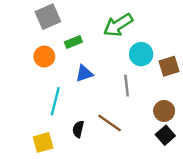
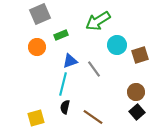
gray line: (127, 86) -> (94, 69), moved, turned -30
cyan line: (55, 101) -> (63, 84), moved
brown line: (110, 123) -> (93, 117), moved

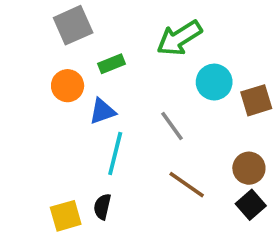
blue triangle: (70, 61) -> (102, 111), moved
black semicircle: (65, 107) -> (102, 207), moved
brown line: (93, 117) -> (187, 185), moved

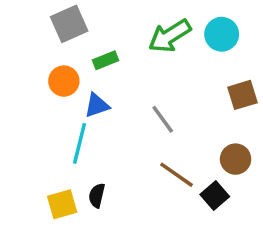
cyan circle: (214, 82) -> (222, 34), moved
cyan line: (115, 153) -> (79, 143), moved
black square: (251, 205) -> (215, 195), moved

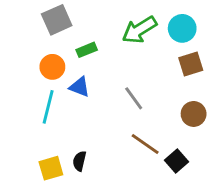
brown square: (242, 95) -> (191, 64), moved
blue triangle: (97, 105) -> (79, 87), turned 40
cyan line: (79, 143) -> (48, 107), moved
brown circle: (236, 159) -> (194, 114), moved

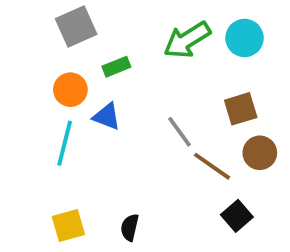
brown square: (191, 64) -> (241, 109), moved
brown line: (145, 144) -> (212, 166), moved
black semicircle: (79, 161) -> (130, 227), moved

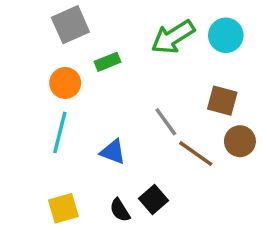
brown square: (241, 109) -> (222, 101), turned 32
blue triangle: (107, 116) -> (113, 152), moved
black square: (237, 216) -> (153, 199), moved
black semicircle: (130, 227) -> (120, 210), turned -45

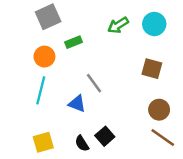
green arrow: (173, 37) -> (118, 25), size x0.7
gray line: (166, 122) -> (94, 83), moved
brown circle: (240, 141) -> (159, 110), moved
brown line: (196, 154) -> (163, 137), moved

